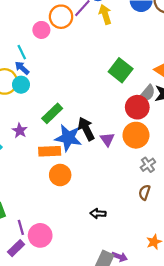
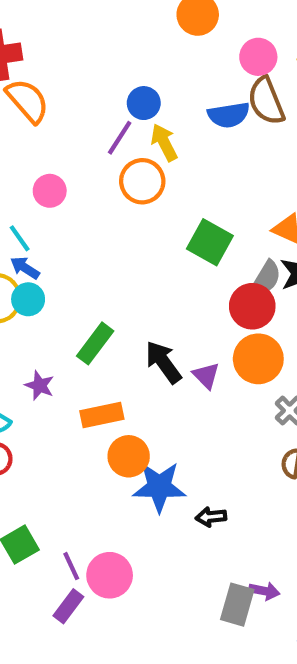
orange circle: (61, 17) -> (142, 181), moved
blue star: (68, 138) -> (159, 487), moved

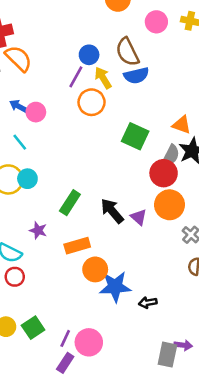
brown semicircle: (266, 101) -> (127, 52), moved
blue semicircle: (229, 115) -> (136, 76), moved
blue arrow: (25, 268) -> (18, 106), moved
purple line: (71, 566) -> (65, 338), turned 54

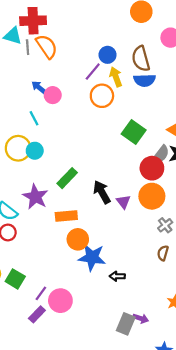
purple star: (38, 230) -> (35, 197), size x1.6
green square: (33, 328) -> (15, 279), turned -36

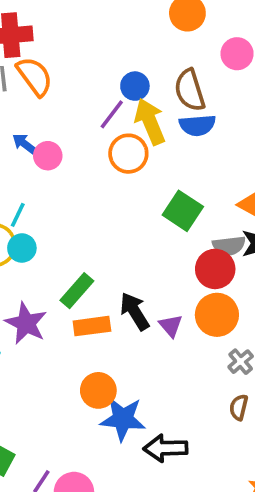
yellow arrow: (116, 77) -> (150, 121), size x1.4
cyan line: (34, 118) -> (18, 215), moved, turned 56
gray semicircle: (161, 154) -> (229, 246), turned 48
orange rectangle: (66, 216) -> (92, 326), moved
black arrow: (117, 276) -> (166, 448), size x1.6

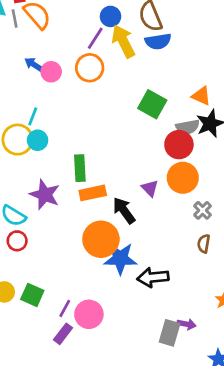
orange circle: (128, 154) -> (90, 68), moved
green rectangle: (77, 291) -> (80, 168), turned -40
black arrow: (135, 311) -> (124, 210), moved
orange circle: (98, 390) -> (101, 239), size x1.4

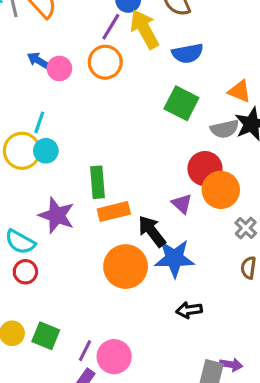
blue semicircle: (158, 41) -> (188, 53), moved
red circle: (179, 145) -> (205, 169), moved
blue star: (120, 259) -> (174, 258), moved
black arrow: (153, 277) -> (189, 310), size x0.7

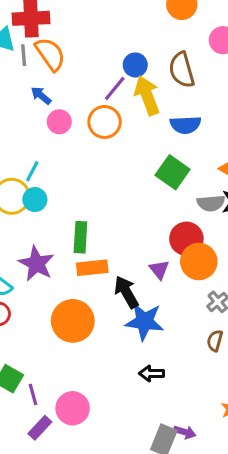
blue arrow: (38, 60) -> (41, 95), moved
orange circle: (126, 267) -> (73, 321), moved
purple line: (85, 351) -> (33, 394), moved, turned -50

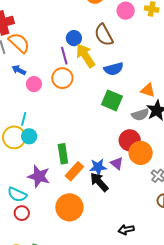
purple line: (115, 88) -> (64, 56), turned -42
orange rectangle: (92, 268) -> (74, 171), turned -30
blue star: (144, 321) -> (98, 167), moved, size x0.7

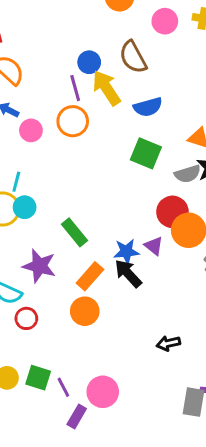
green rectangle: (63, 154) -> (74, 232), turned -30
orange rectangle: (74, 171) -> (90, 276), moved
orange circle: (69, 207) -> (85, 311), size x0.7
red circle: (22, 213) -> (26, 318), moved

